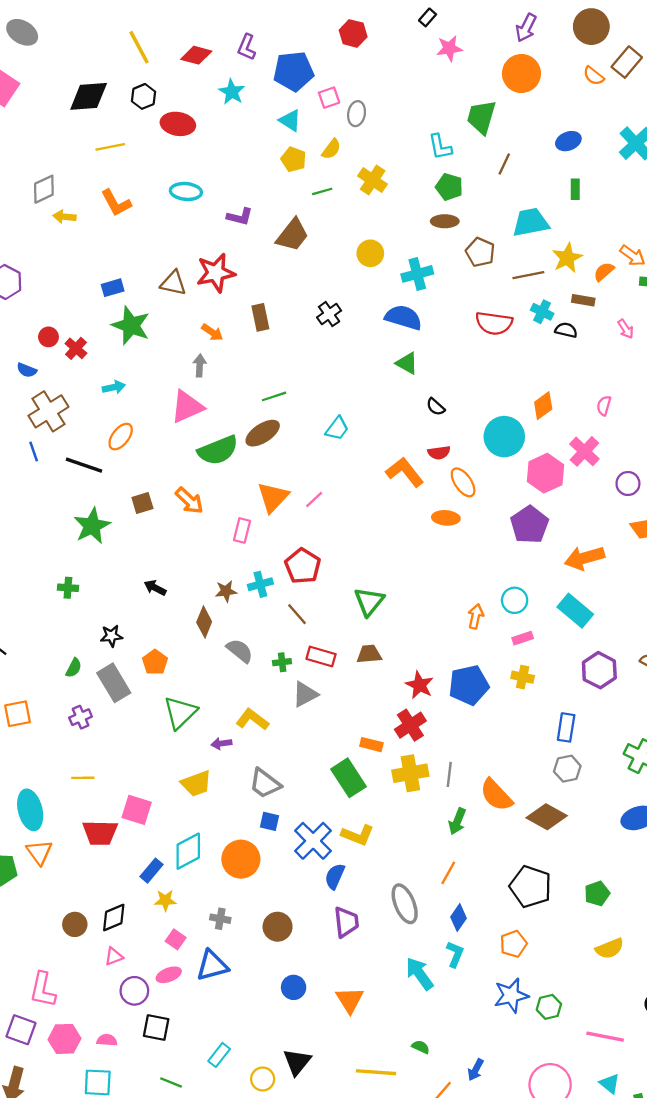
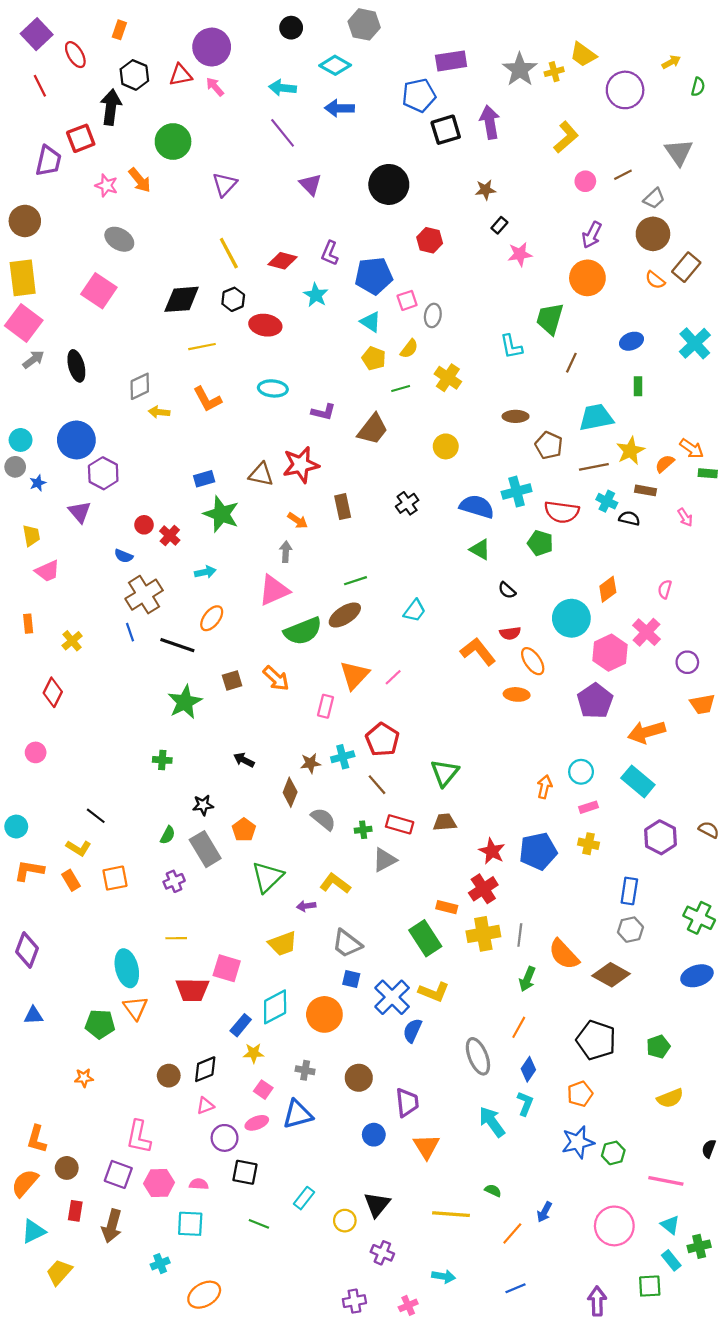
green pentagon: (449, 187) -> (540, 543), moved
cyan cross: (417, 274) -> (517, 492), moved
purple trapezoid: (346, 922) -> (407, 1102), moved

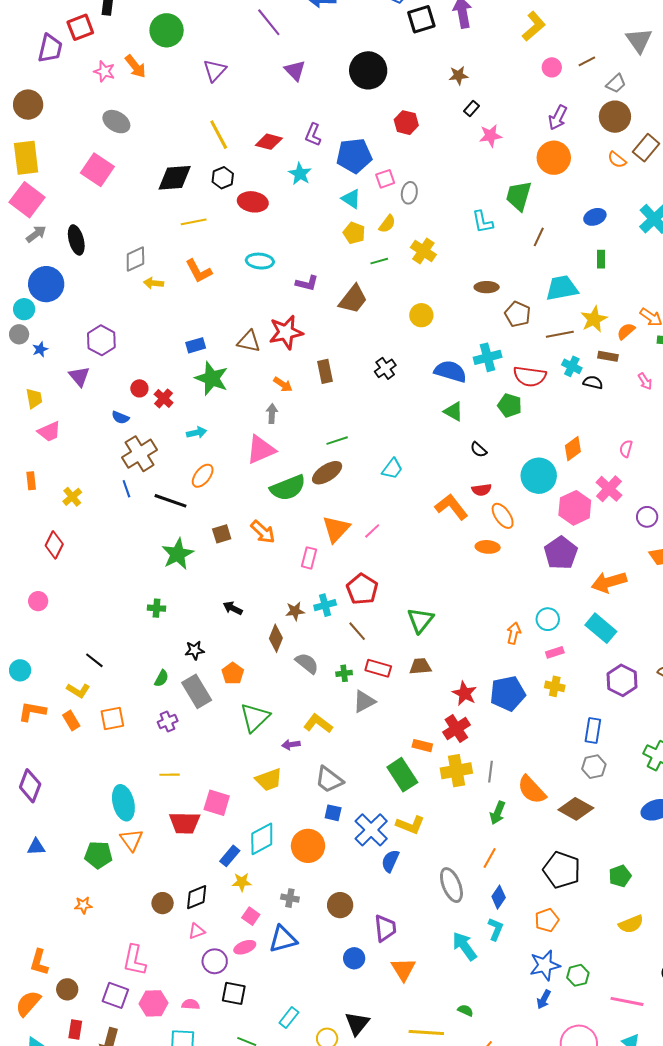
blue circle: (76, 440) -> (46, 284), moved
blue arrow: (545, 1212) -> (544, 999), moved

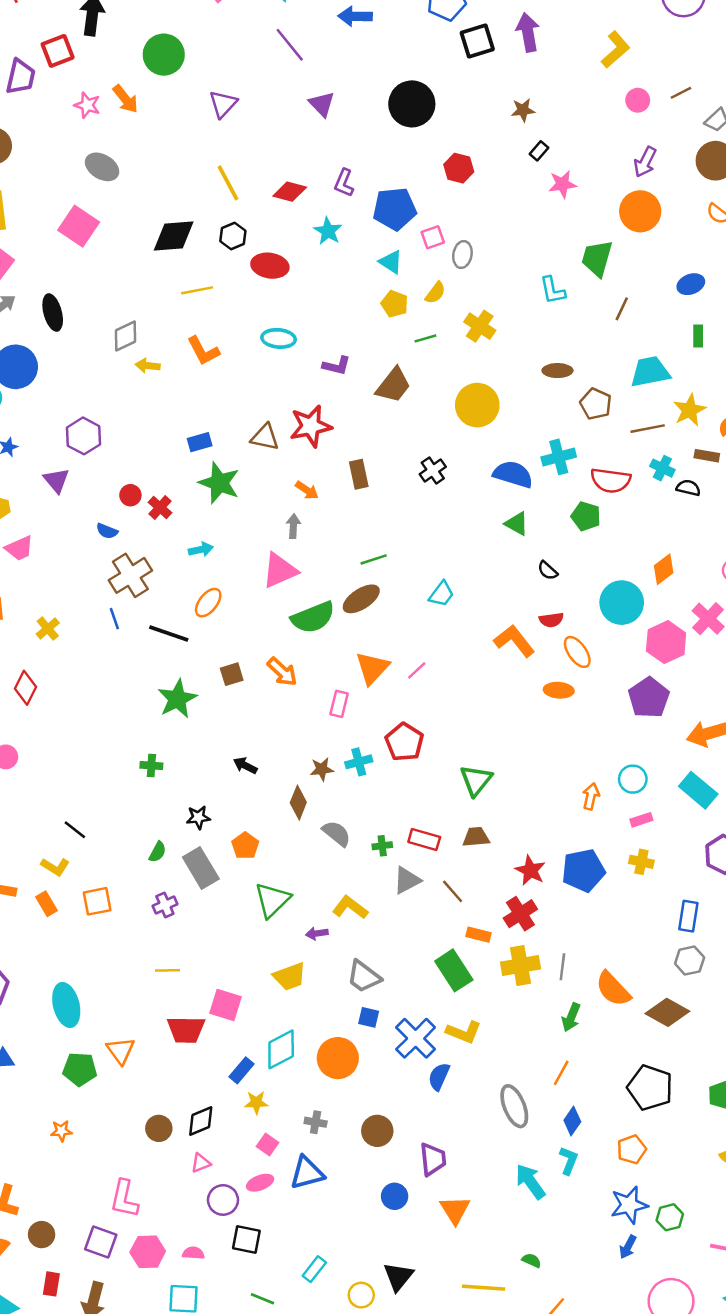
yellow circle: (421, 315) -> (477, 405), size x1.5
brown line: (357, 631) -> (453, 891), moved
cyan ellipse: (123, 803) -> (66, 1005), moved

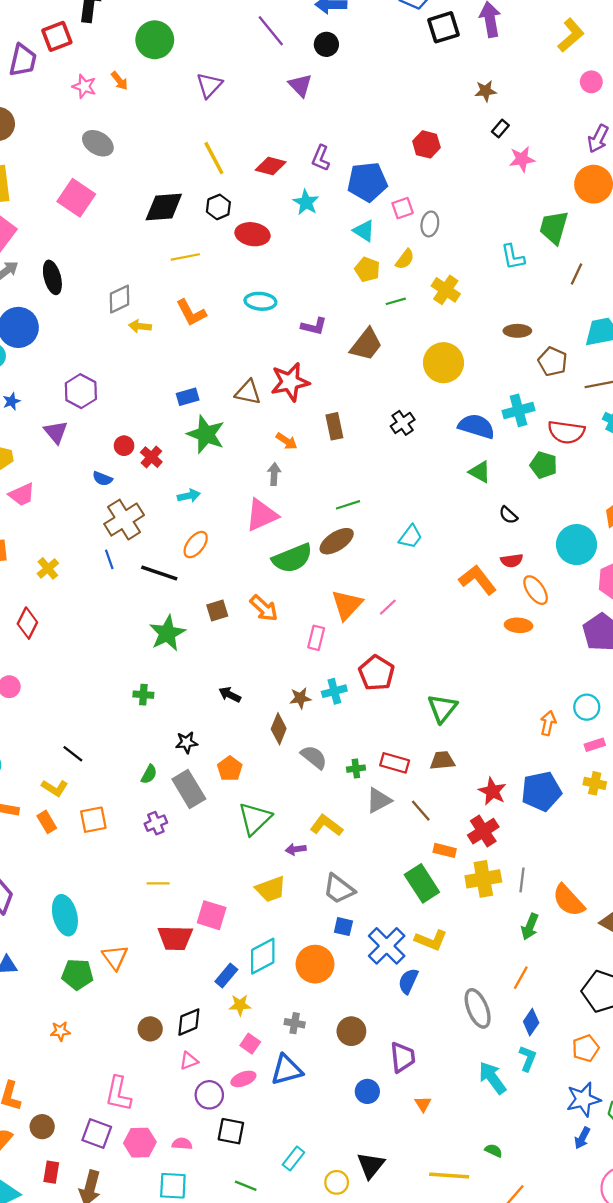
orange arrow: (125, 99) -> (119, 81), size x0.7
black circle: (412, 104) -> (326, 44), moved, size x0.6
orange triangle: (455, 1210) -> (423, 1104), size x0.6

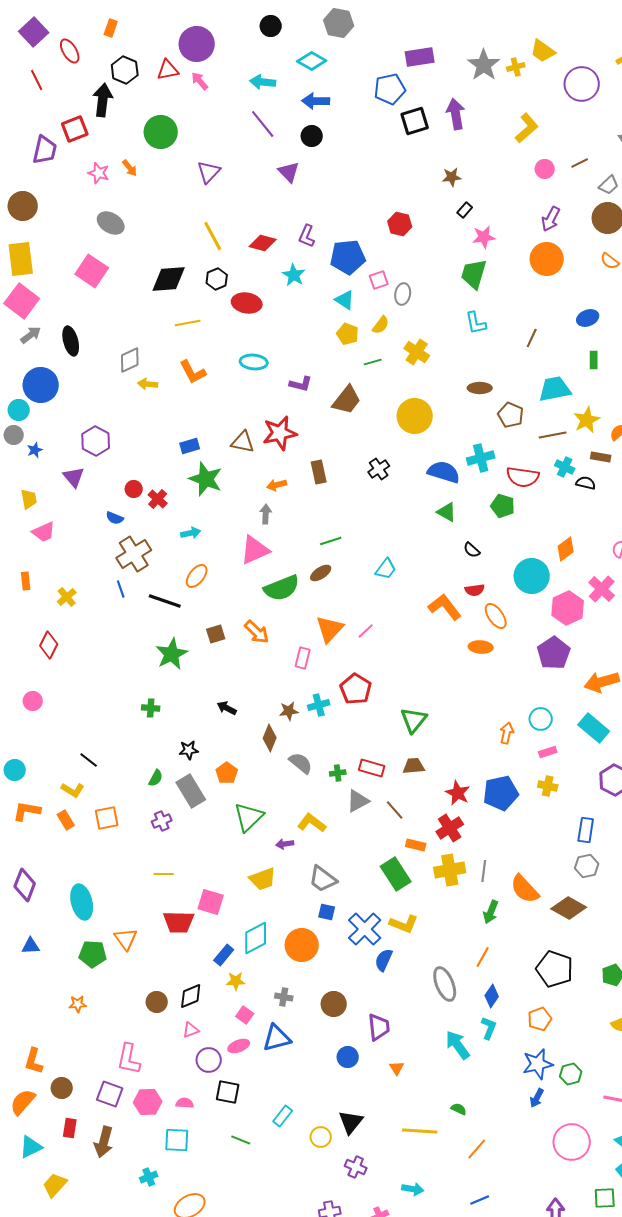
green trapezoid: (554, 227) -> (474, 274), moved
orange arrow: (287, 441) -> (277, 485), turned 132
brown ellipse: (337, 541) -> (321, 573), size x0.7

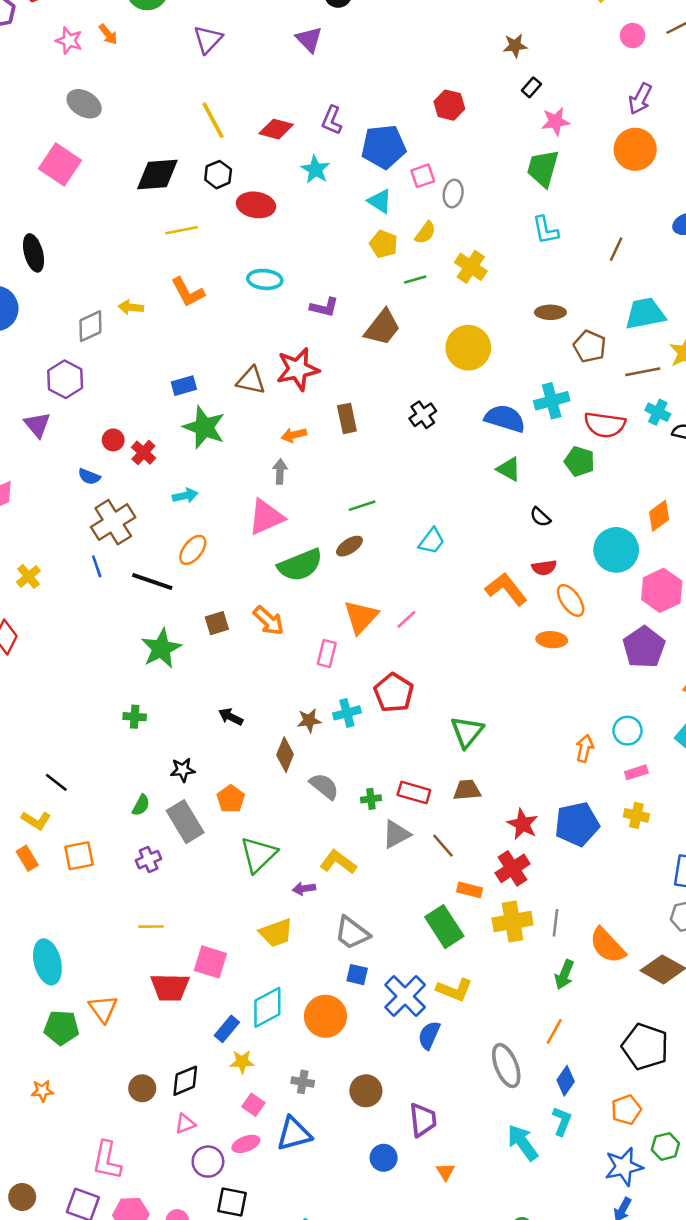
gray diamond: (130, 360) -> (90, 326), moved
green hexagon: (571, 1074) -> (665, 1146), moved

